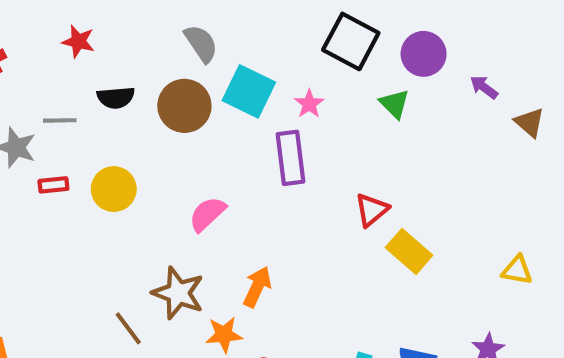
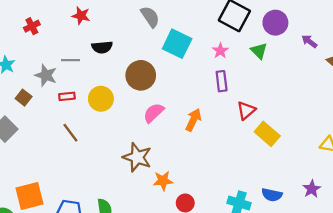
pink star: (309, 104) -> (220, 51), moved
brown circle: (184, 106) -> (141, 75), moved
purple rectangle: (290, 158) -> (222, 81), moved, size x0.7
orange arrow: (257, 287) -> (193, 120), moved
brown line: (128, 328) -> (70, 133), moved

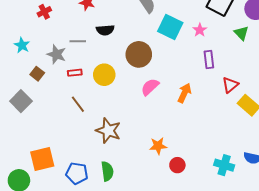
pink star: (220, 51) -> (200, 30), moved
brown star: (137, 157) -> (108, 131), moved

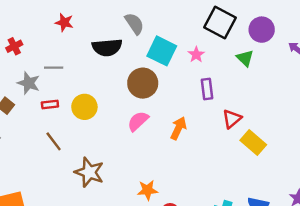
red cross: (44, 12) -> (14, 46), moved
black semicircle: (105, 30) -> (107, 47), moved, size x1.4
brown circle: (139, 54) -> (143, 83), moved

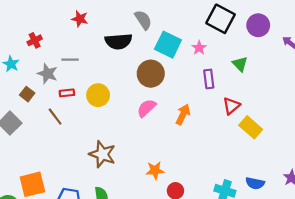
green triangle: (245, 58) -> (240, 64), moved
brown line: (54, 141) -> (55, 117), moved

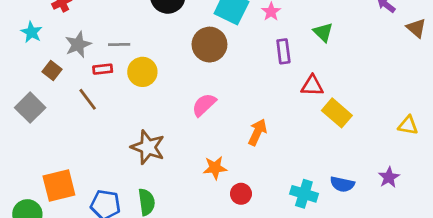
gray line: (70, 60) -> (119, 45), moved
gray star: (48, 74) -> (78, 45), turned 30
red triangle: (231, 106) -> (312, 86), turned 42
pink semicircle: (146, 108) -> (204, 105), moved
orange arrow: (183, 114) -> (257, 132), moved

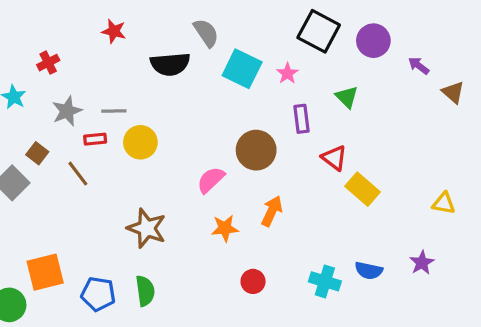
brown circle: (209, 45) -> (256, 150), moved
brown square: (52, 71) -> (37, 153), moved
red triangle: (312, 86) -> (334, 158), turned 35
orange star: (215, 168) -> (225, 228), moved

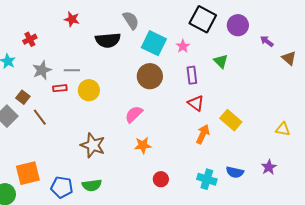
brown circle: (256, 150) -> (150, 76), moved
red triangle: (334, 158) -> (196, 103), moved
brown line: (78, 174) -> (40, 117), moved
orange arrow: (272, 211) -> (203, 134), moved
green semicircle: (145, 291) -> (92, 185), turned 90

